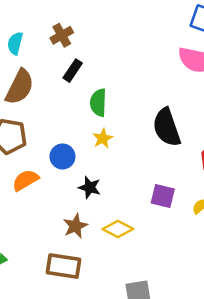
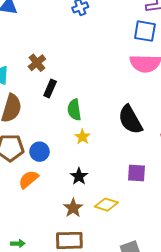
blue circle: (62, 156) -> (40, 152), moved
black star: (90, 187) -> (79, 176), turned 30

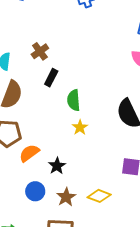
blue circle: (40, 152) -> (35, 191), moved
black star: (79, 176) -> (57, 166), moved
orange semicircle: (28, 179) -> (29, 153), moved

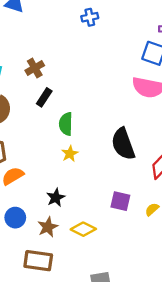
black star: (57, 166) -> (56, 198), moved

